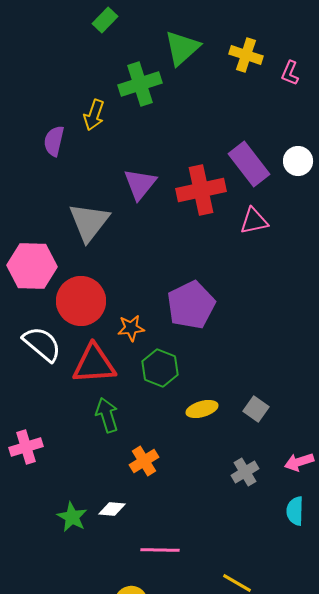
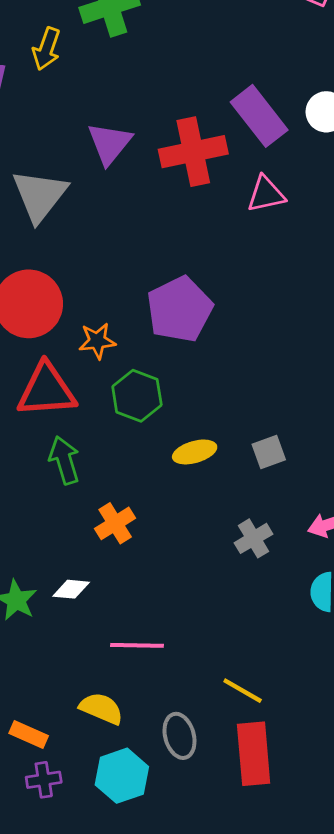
gray square: (256, 409) -> (269, 452), turned 35

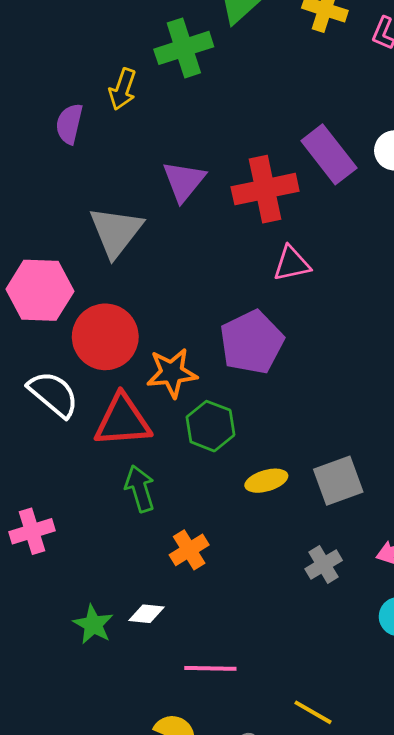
pink triangle: (266, 194) -> (292, 264), moved
orange star: (97, 341) -> (172, 373), size x1.4
gray square: (269, 452) -> (338, 481), size x1.5

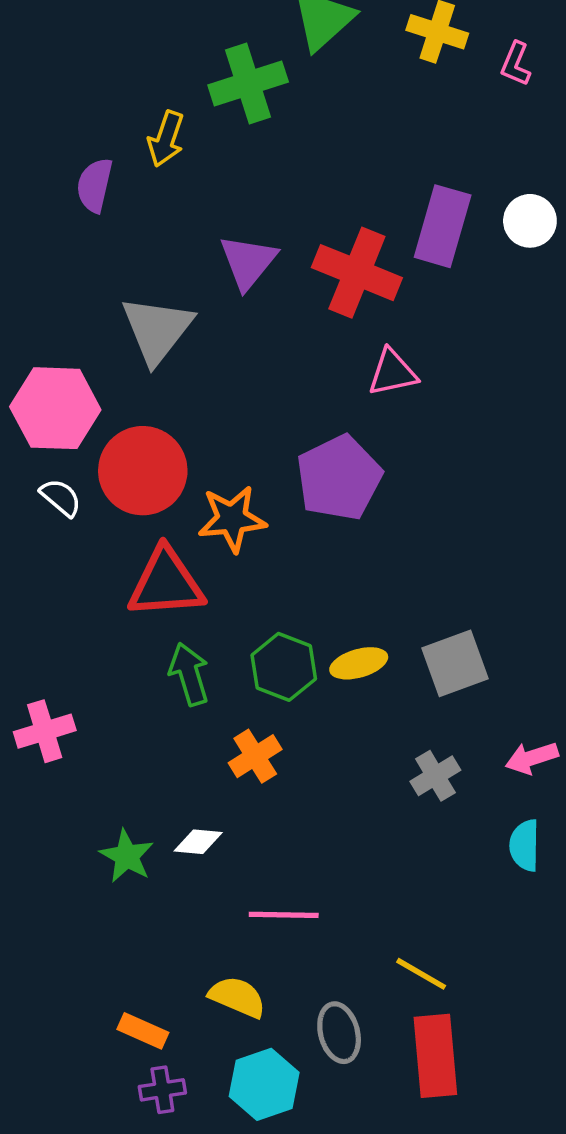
purple rectangle: (329, 154) -> (443, 226), turned 54
red cross: (265, 189) -> (357, 273), turned 34
white semicircle: (53, 394) -> (61, 497), moved, size x0.6
green hexagon: (210, 426) -> (284, 667), moved

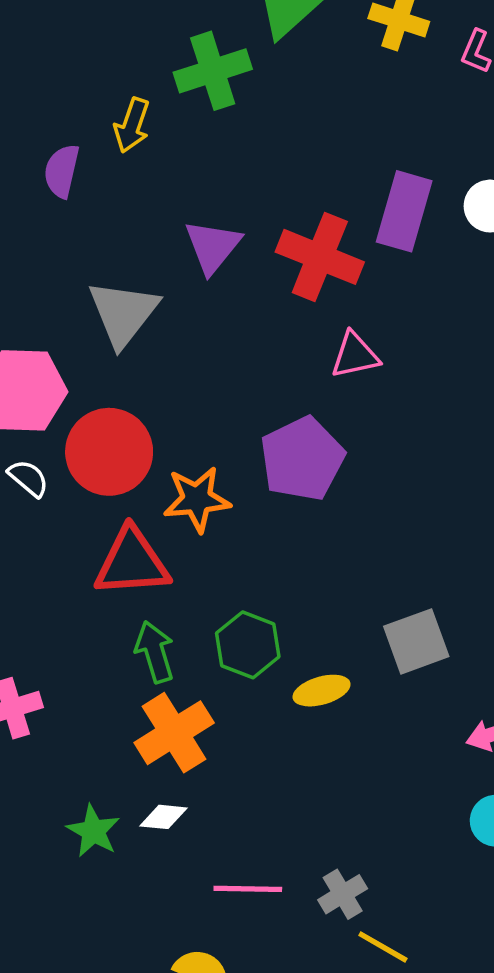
yellow ellipse: (359, 663) -> (322, 691), moved
orange cross: (255, 756) -> (174, 733), moved, size x1.5
gray cross: (435, 776) -> (343, 894), moved

